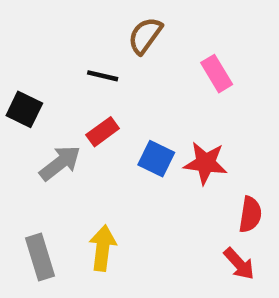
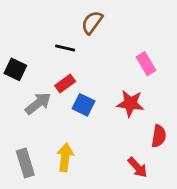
pink rectangle: (217, 74) -> (146, 64), moved
blue square: (156, 159) -> (84, 105), moved
red arrow: (239, 264) -> (137, 167), moved

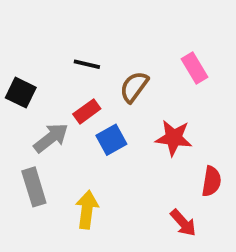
brown semicircle: (92, 23) -> (134, 87), moved
pink rectangle: (146, 64) -> (194, 68), moved
blue square: (84, 105) -> (111, 140), turned 35
gray rectangle: (25, 163) -> (34, 187), moved

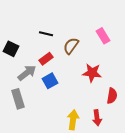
blue square: (111, 140) -> (50, 81), moved
yellow arrow: (87, 210) -> (73, 120), moved
red arrow: (183, 223) -> (97, 118), turned 35

